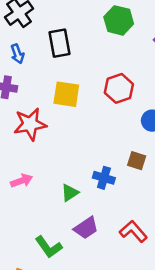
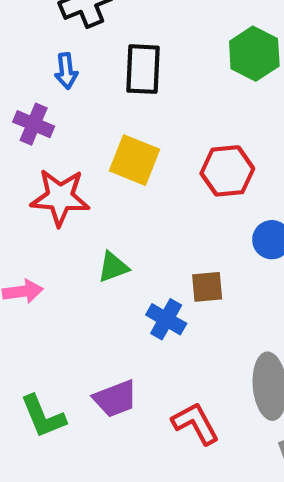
brown square: (137, 161) -> (207, 287), moved, turned -36
green triangle: (70, 193) -> (113, 267), moved

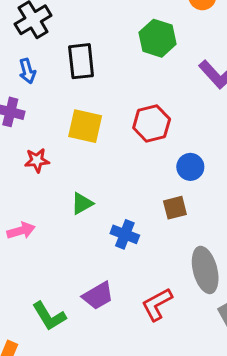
red star: (60, 197) -> (37, 160), size x0.6
brown square: (207, 287) -> (175, 208), moved
red L-shape: (196, 423) -> (157, 304), turned -81

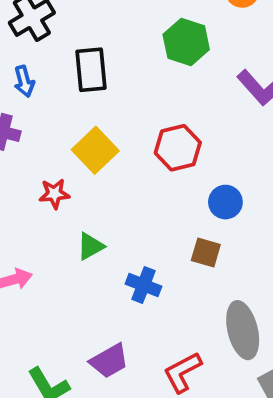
yellow square: (85, 126) -> (95, 150), turned 33
red star: (37, 160) -> (54, 194), moved
brown square: (175, 208) -> (206, 253), turned 30

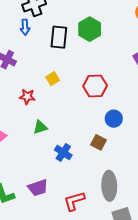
green hexagon: (186, 42) -> (90, 29), moved
blue arrow: (24, 81) -> (25, 27), moved
yellow square: (95, 150) -> (53, 79), size x0.6

